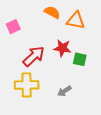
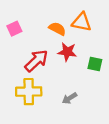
orange semicircle: (52, 12) -> (57, 29), moved
green square: (80, 59) -> (95, 64), moved

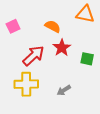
orange triangle: (82, 22) -> (85, 14), moved
red star: (67, 52) -> (62, 48), turned 30

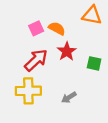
pink square: (13, 26) -> (36, 28), moved

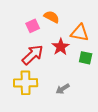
orange triangle: (92, 15) -> (80, 33), moved
orange semicircle: (57, 28) -> (52, 17), moved

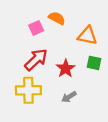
red star: (61, 47) -> (66, 68), moved

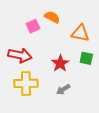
red arrow: (36, 60) -> (20, 55), moved, turned 55

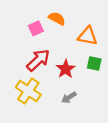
red arrow: (20, 55) -> (38, 60), moved, turned -55
yellow cross: (26, 83) -> (28, 91), turned 35

